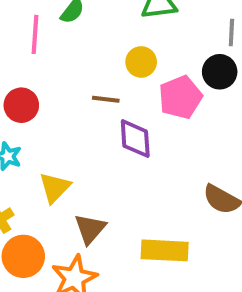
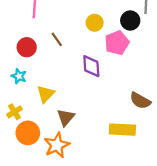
black circle: (220, 72) -> (130, 20), moved
brown line: (106, 99) -> (57, 39), moved, turned 48
yellow rectangle: (165, 250) -> (122, 130), moved

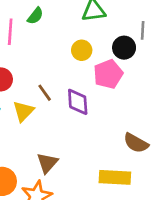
brown line: (57, 39) -> (45, 93), moved
yellow triangle: (46, 94) -> (23, 111), moved

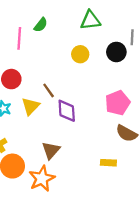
pink pentagon: (108, 74) -> (118, 103), moved
purple diamond: (78, 102) -> (67, 111), moved
yellow rectangle: (115, 177) -> (108, 163), size x0.6

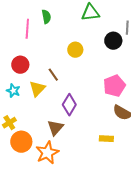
green semicircle: (41, 25) -> (46, 17), turned -48
yellow circle: (80, 54) -> (75, 50), moved
purple diamond: (67, 111) -> (69, 105), moved, turned 35

